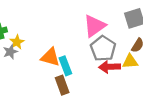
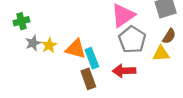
yellow star: (17, 42) -> (49, 45), moved
red arrow: (110, 67) -> (124, 71), moved

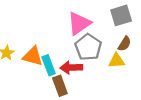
red arrow: (124, 71) -> (71, 68), moved
brown rectangle: (88, 79) -> (60, 86), moved

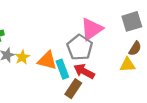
gray pentagon: (88, 47) -> (80, 47), moved
red arrow: (71, 68) -> (84, 71), turned 30
brown rectangle: (60, 86) -> (73, 89), turned 54

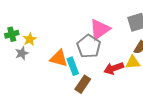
yellow star: (22, 57) -> (30, 39), moved
red arrow: (84, 71) -> (114, 68), moved, turned -48

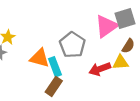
pink triangle: (100, 29) -> (106, 26), moved
brown rectangle: (83, 84) -> (54, 86), moved

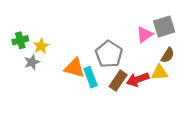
pink triangle: (106, 26) -> (145, 35), size x0.7
brown rectangle: (54, 86) -> (118, 81), moved

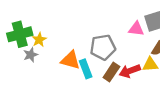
pink triangle: (145, 35) -> (136, 29), turned 42
green cross: (20, 40) -> (20, 34), size x1.6
gray pentagon: (109, 54) -> (103, 47), turned 30

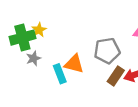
yellow star: (39, 40) -> (39, 30), moved
cyan rectangle: (86, 69) -> (60, 74), moved

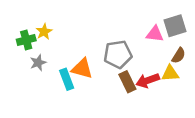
green cross: (22, 38) -> (26, 40), size x0.7
brown rectangle: (116, 76) -> (127, 82), turned -60

